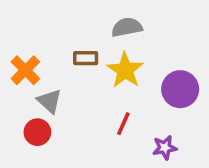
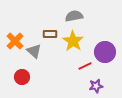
gray triangle: (49, 101) -> (34, 51), moved
red line: (123, 124) -> (85, 66), moved, turned 40

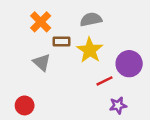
orange cross: (15, 41) -> (41, 22), moved
red circle: (22, 77) -> (25, 105), moved

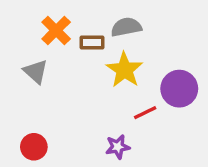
brown rectangle: (61, 42) -> (92, 42), moved
gray triangle: (42, 62) -> (36, 72), moved
purple star: (118, 105) -> (118, 147), moved

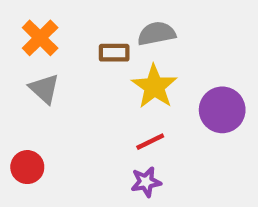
orange cross: (56, 30) -> (40, 38), moved
red line: (145, 113) -> (150, 142), moved
red circle: (34, 147) -> (27, 167), moved

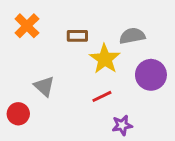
gray semicircle: (157, 34) -> (132, 36), moved
gray triangle: (44, 89) -> (44, 86), moved
purple star: (146, 182) -> (122, 125), moved

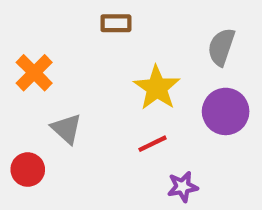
orange cross: (27, 26) -> (34, 73), moved
brown rectangle: (77, 36) -> (116, 23), moved
gray semicircle: (132, 36) -> (221, 47), moved, turned -60

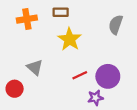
orange cross: (34, 73) -> (27, 19), moved, turned 36
yellow star: (157, 88) -> (70, 39), moved
purple circle: (226, 111) -> (108, 76), moved

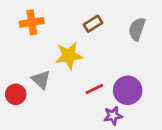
brown rectangle: (61, 12) -> (93, 24), moved, turned -32
yellow star: (70, 39) -> (69, 56), moved, turned 30
red circle: (15, 89) -> (16, 94), moved

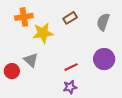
yellow star: (69, 56) -> (43, 33), moved
purple circle: (128, 90) -> (104, 59), moved
purple star: (113, 116) -> (70, 87), moved

